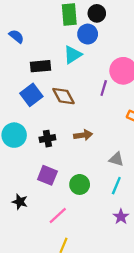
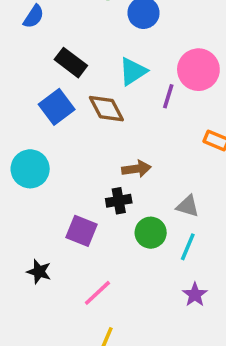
blue semicircle: (16, 36) -> (34, 16), turned 84
cyan triangle: (73, 55) -> (133, 71), moved
black rectangle: (41, 66) -> (71, 63), turned 42
black cross: (47, 139) -> (119, 201), moved
green circle: (80, 184) -> (151, 233), moved

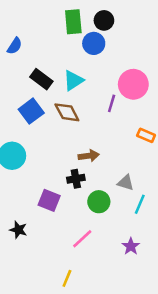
cyan triangle: (133, 71) -> (73, 80), moved
cyan line: (188, 247) -> (140, 204), moved
pink line: (97, 293) -> (82, 239), moved

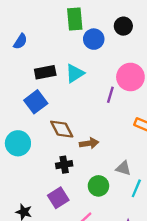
black circle: (104, 20) -> (123, 26), moved
black rectangle: (41, 79) -> (45, 72), turned -48
brown diamond: (67, 112) -> (62, 129), moved
black cross: (76, 179) -> (64, 165), moved
purple square: (49, 200) -> (58, 198), moved, turned 36

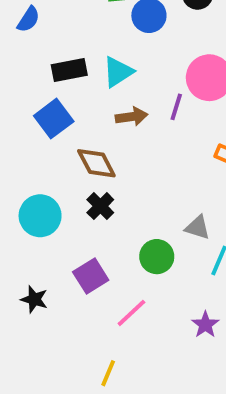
cyan circle: (18, 143) -> (40, 216), moved
brown arrow: (89, 143) -> (131, 117), moved
black cross: (64, 165) -> (100, 206), moved, turned -35

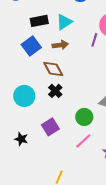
brown arrow: (131, 117) -> (60, 45), moved
pink line: (131, 313) -> (83, 141), moved

